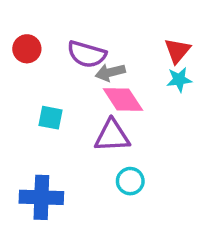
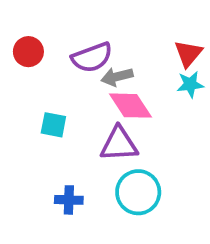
purple semicircle: (87, 54) -> (92, 57), turned -36
cyan circle: (130, 181) -> (138, 192), size x1.5
blue cross: (41, 197) -> (69, 200), moved, size x0.6

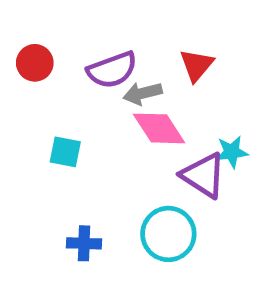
red triangle: (188, 54) -> (197, 65), moved
cyan star: (190, 84) -> (232, 152), moved
purple triangle: (119, 144) -> (204, 175), moved, turned 36

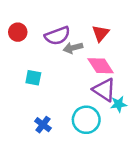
pink diamond: (159, 128) -> (101, 66), moved
cyan star: (232, 152) -> (119, 104), moved
blue cross: (84, 243) -> (43, 125), turned 35

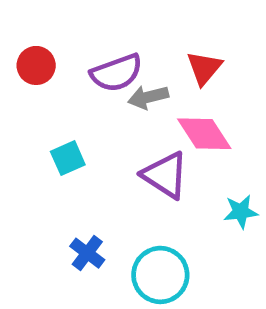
cyan square: (33, 78) -> (68, 158), turned -35
purple triangle: (104, 90) -> (165, 175), moved
cyan circle: (86, 120) -> (160, 275), moved

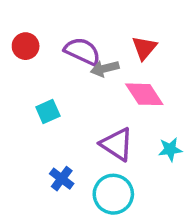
purple semicircle: (117, 73) -> (82, 51), turned -135
purple triangle: (165, 175) -> (117, 144), moved

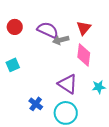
pink diamond: (144, 94) -> (84, 55), turned 40
cyan square: (48, 112) -> (13, 65), moved

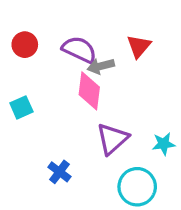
pink diamond: (84, 55) -> (89, 91), moved
purple triangle: (68, 84) -> (112, 139), turned 45
cyan circle: (66, 113) -> (137, 187), moved

